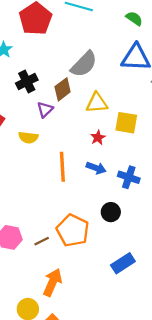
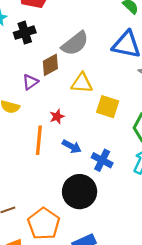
black cross: (27, 82) -> (25, 33), moved
red star: (98, 137) -> (57, 117), moved
black circle: (111, 212) -> (80, 192), size x1.8
orange pentagon: (73, 230) -> (44, 224), moved

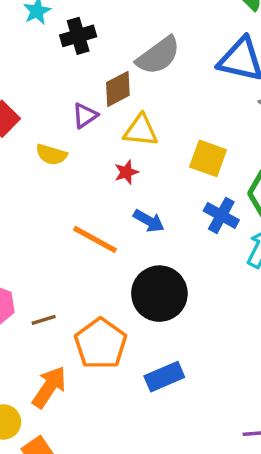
yellow triangle: (82, 83) -> (141, 131), moved
orange line: (39, 140) -> (95, 239), moved, turned -68
blue cross: (102, 160) -> (221, 215), moved

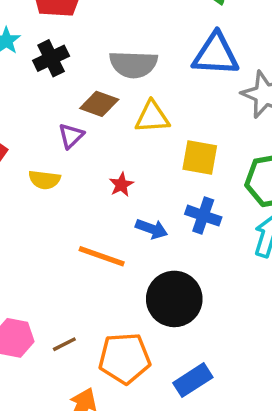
gray semicircle: (158, 56) -> (133, 64), turned 48
brown diamond: (118, 89) -> (99, 104), turned 57
yellow triangle: (141, 131) -> (152, 117), moved
blue cross: (221, 215) -> (203, 216), moved
orange pentagon: (101, 344) -> (125, 358), turned -30

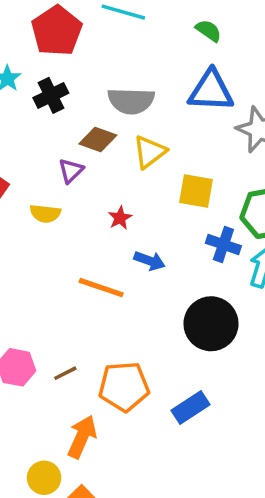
yellow triangle: (152, 117) -> (150, 152), turned -33
blue cross: (203, 216) -> (223, 245), moved
black circle: (174, 299) -> (211, 324), moved

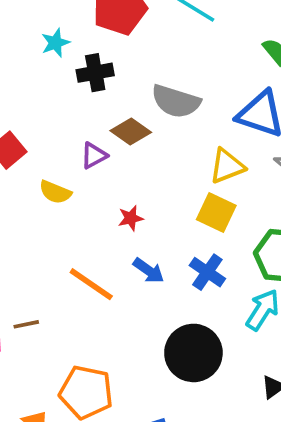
yellow triangle: (150, 152) -> (227, 166), moved
blue cross: (223, 245) -> (207, 272), moved
brown line: (65, 373) -> (26, 324), moved

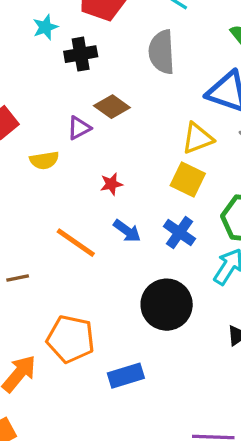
gray semicircle: (176, 101) -> (162, 52), moved, turned 69
yellow semicircle: (55, 192) -> (44, 160), turned -32

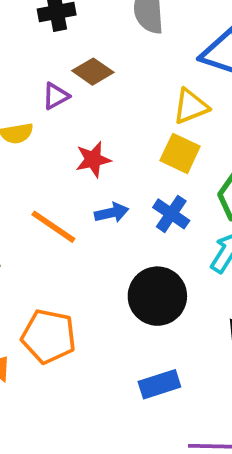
red star: (111, 184) -> (93, 159), size x1.4
blue arrow: (127, 231) -> (112, 213), turned -48
blue rectangle: (126, 376) -> (159, 384), moved

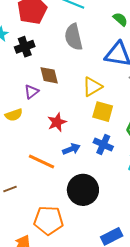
brown diamond: (93, 72) -> (49, 75), turned 50
yellow triangle: (191, 106) -> (92, 87), moved
black circle: (157, 296) -> (83, 190), moved

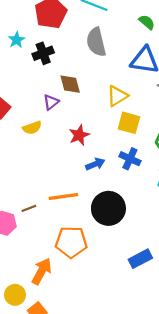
orange line: (42, 161) -> (63, 197), moved, turned -32

